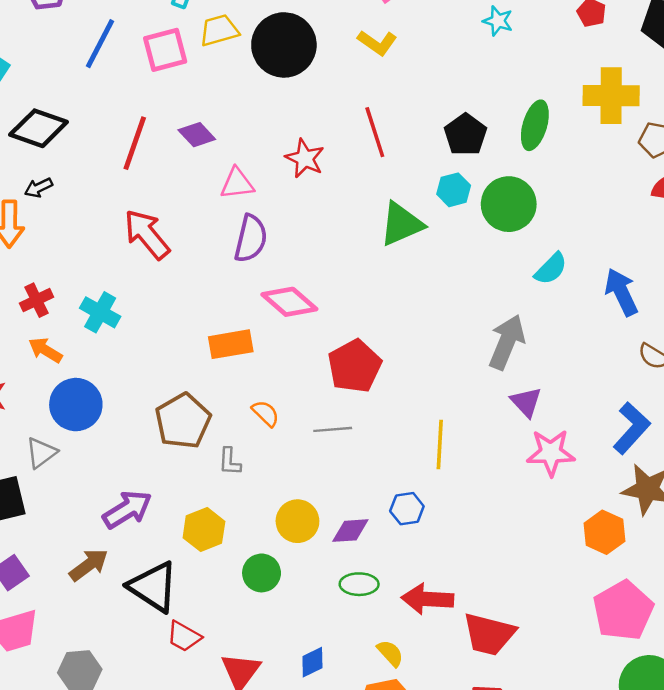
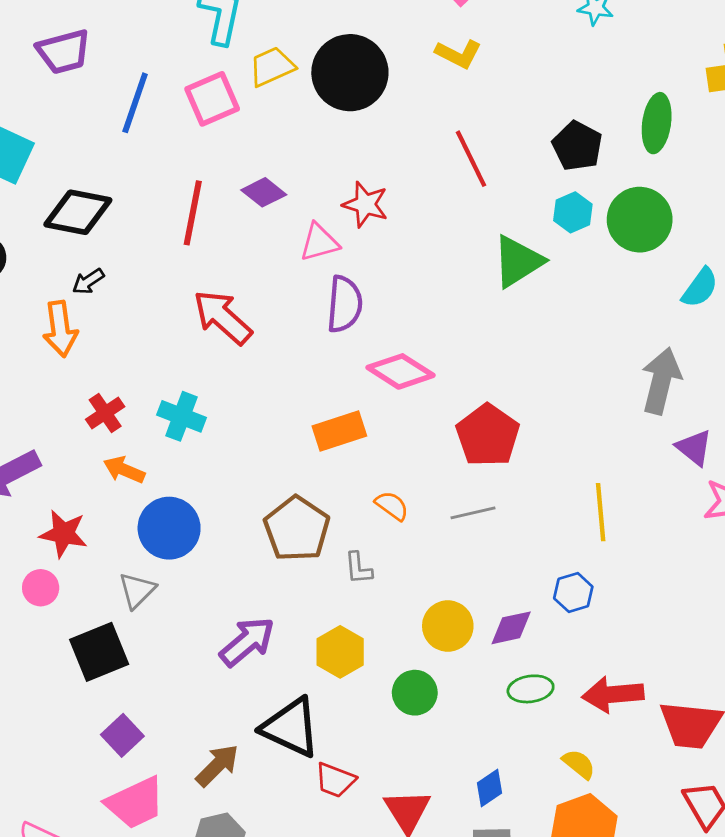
red star: (305, 158) -> (365, 204), moved
brown arrow: (89, 565) -> (217, 765), moved

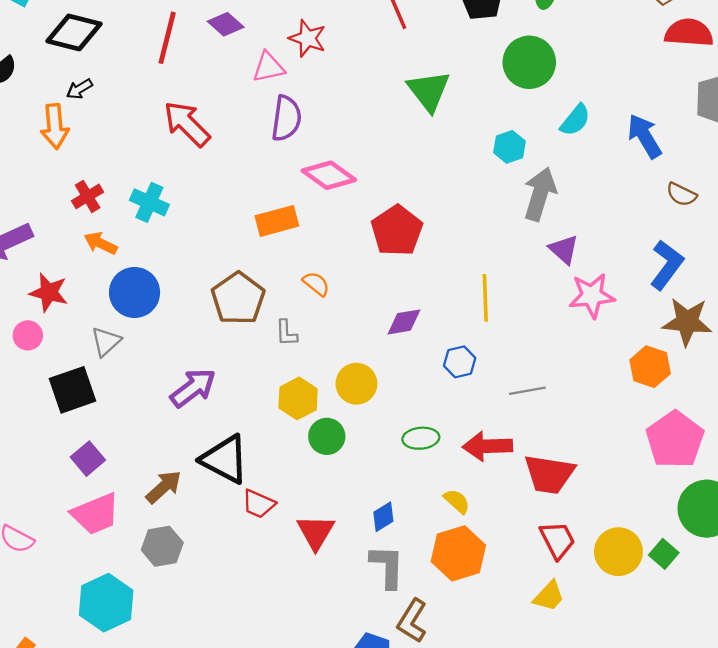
cyan hexagon: (573, 212) -> (509, 147), moved
green triangle: (518, 261) -> (429, 91), turned -39
gray line: (473, 513) -> (527, 391), moved
purple diamond: (511, 628) -> (404, 322), moved
yellow hexagon: (340, 652) -> (298, 398), moved

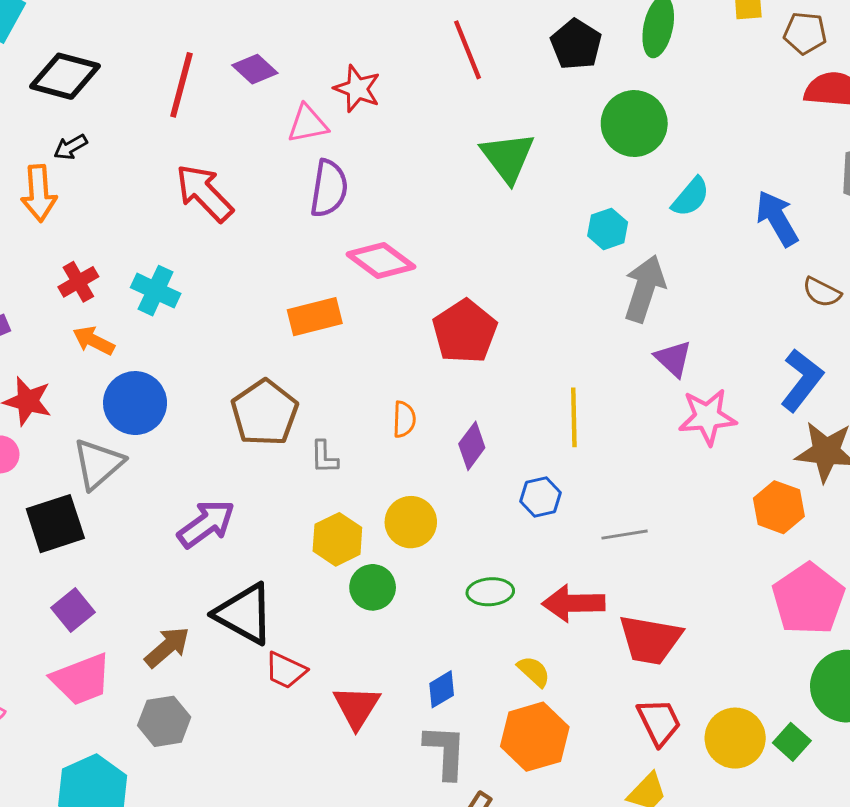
orange semicircle: (316, 284) -> (404, 419), moved, turned 52
purple diamond: (404, 322) -> (472, 446), turned -45
gray triangle: (106, 342) -> (98, 464), size x1.4

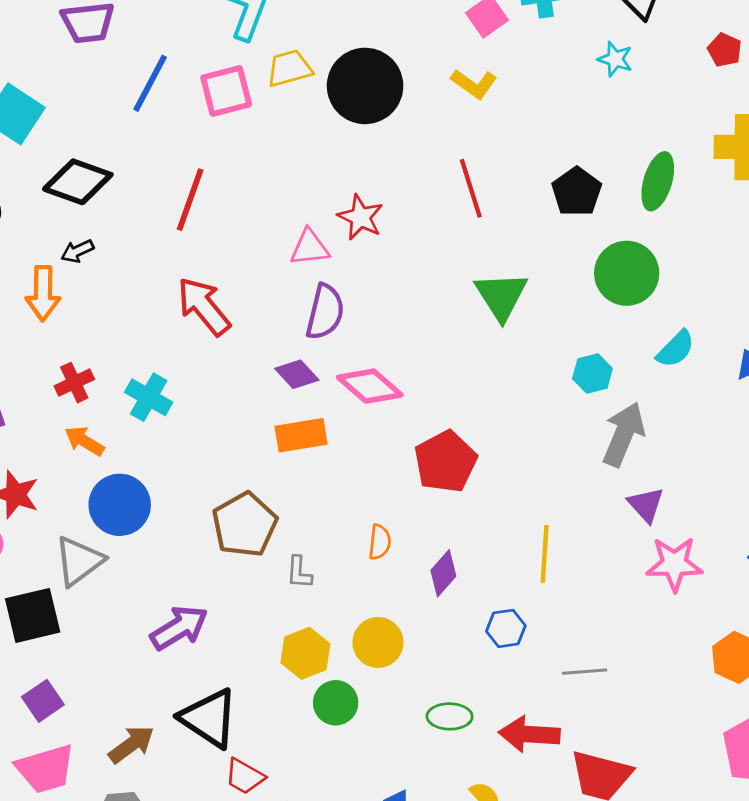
purple diamond: (255, 69) -> (297, 374), moved

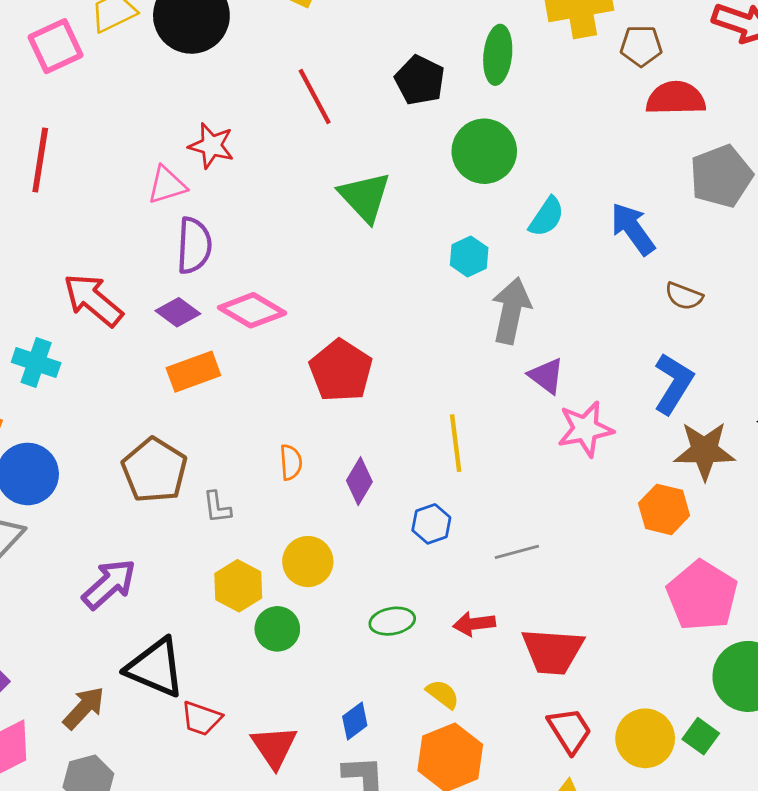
red arrow: (204, 306) -> (93, 300), moved
red arrow: (529, 734) -> (474, 624), size x0.7

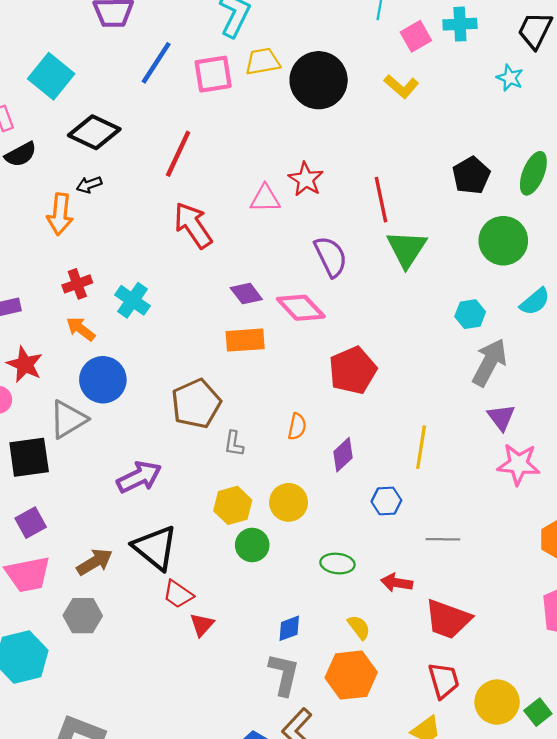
red line: (315, 97) -> (381, 200), moved
purple semicircle: (194, 246) -> (331, 257), moved, turned -45
red arrow: (93, 300) -> (193, 225), moved
red triangle: (274, 747) -> (202, 625), moved, size x0.7

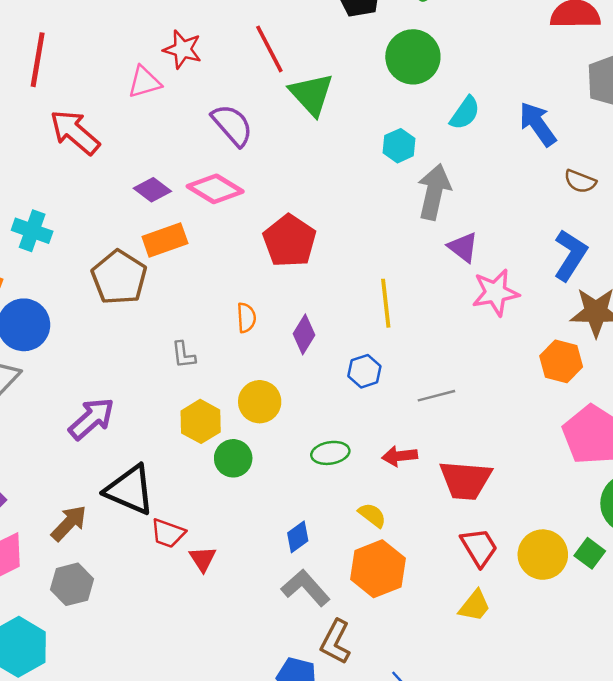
brown pentagon: (196, 404) -> (119, 277), moved
gray L-shape: (284, 674) -> (306, 588), turned -39

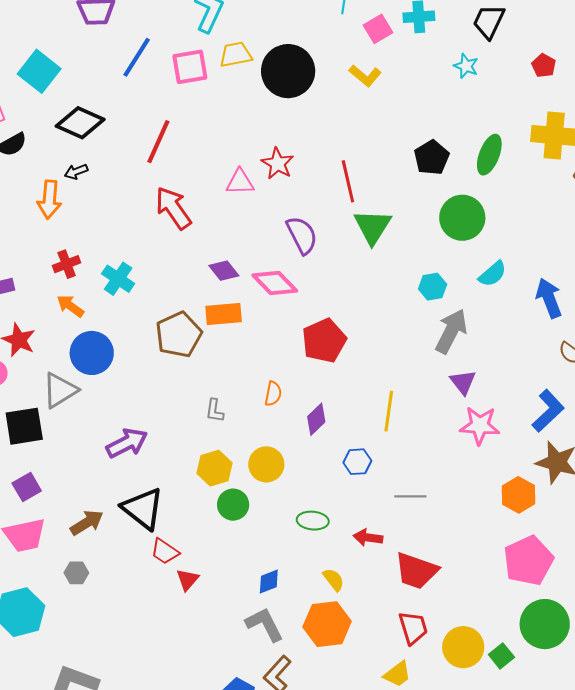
gray hexagon: (72, 584) -> (76, 573), size x0.7

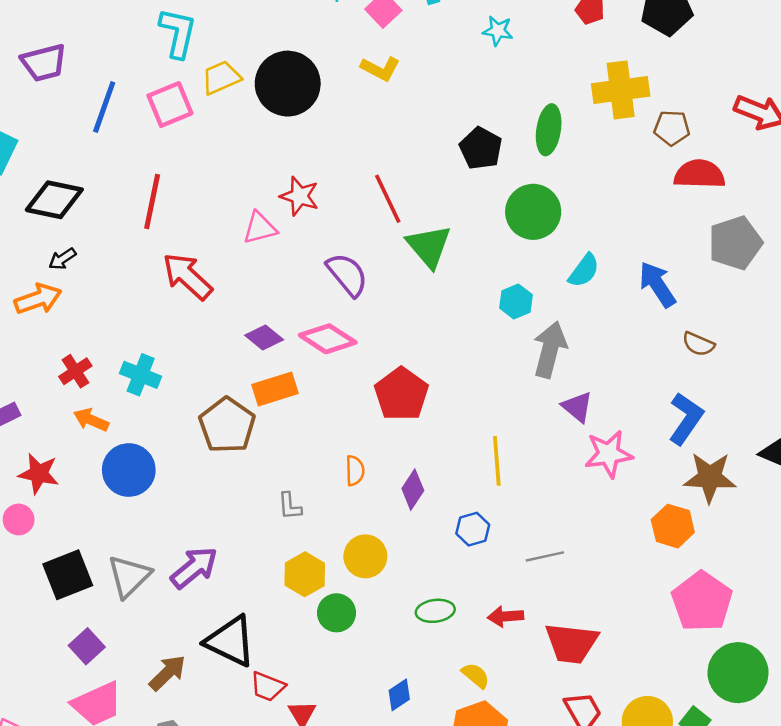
orange arrow: (49, 200) -> (38, 299), turned -102
gray triangle: (60, 390) -> (129, 576), moved

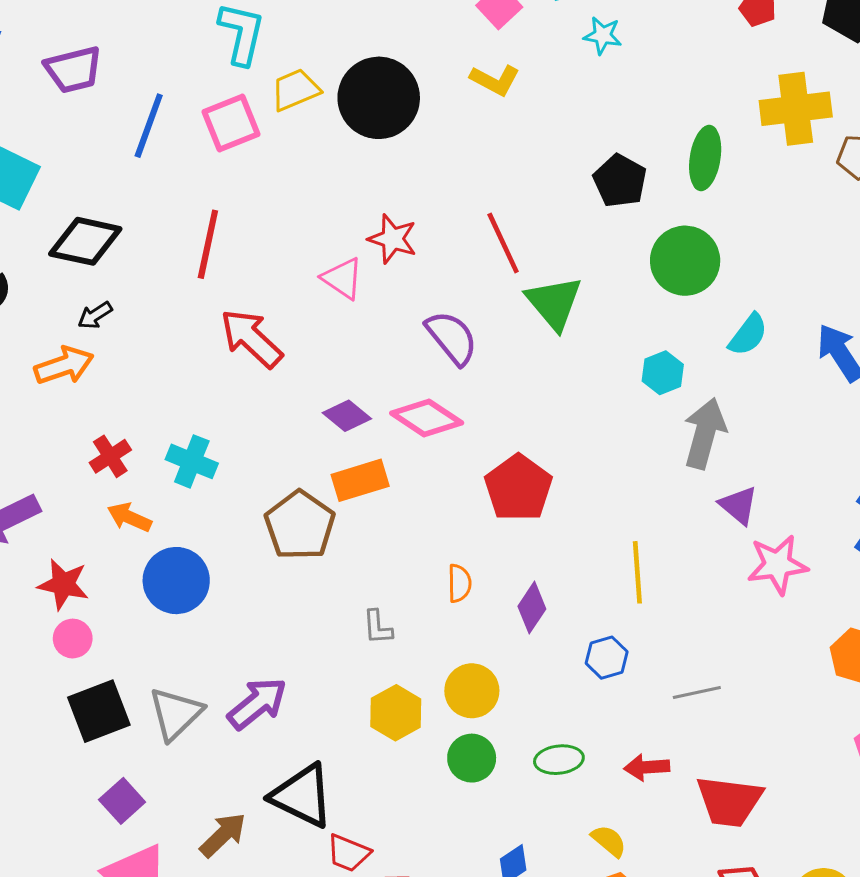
cyan star: (498, 31) -> (603, 35), moved
pink triangle: (260, 228) -> (342, 278), turned 48
pink circle: (19, 519) -> (73, 639), moved
green circle: (337, 613) -> (472, 758), moved

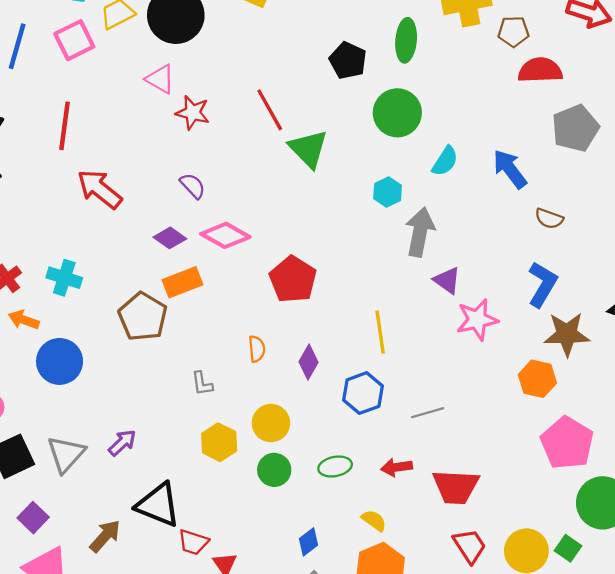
pink triangle: (342, 278) -> (160, 79), moved
purple semicircle: (452, 338) -> (193, 186), moved, size x0.7
blue hexagon: (607, 658) -> (363, 393), size x1.4
purple arrow: (257, 703) -> (122, 443), size x0.7

